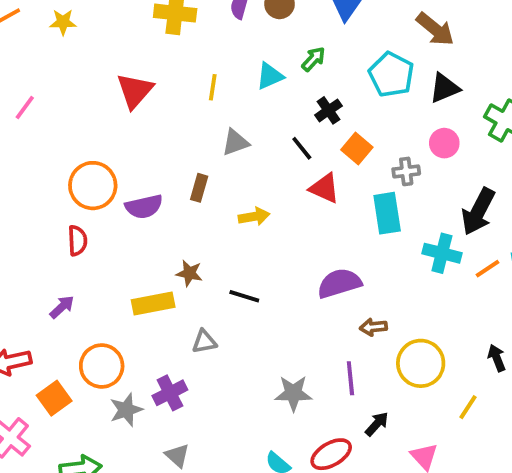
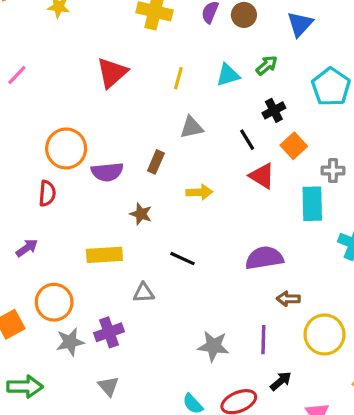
brown star: (189, 273) -> (141, 214), moved

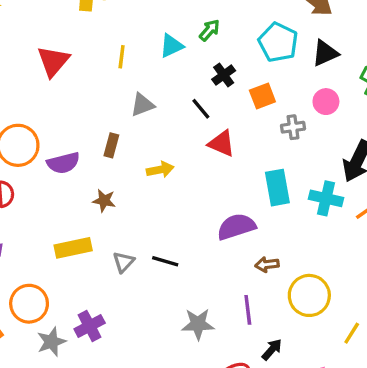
orange square: (294, 146) -> (262, 96), moved, turned 30
cyan rectangle: (312, 204) -> (277, 188), moved
black line: (182, 259) -> (165, 261), moved
gray triangle: (144, 293) -> (123, 262), moved, turned -35

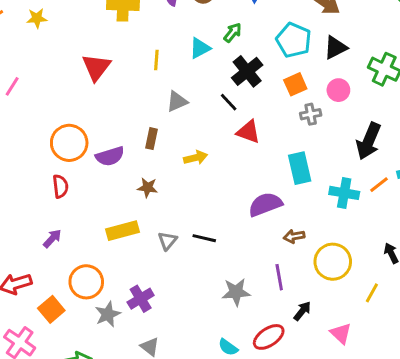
black cross: (224, 75) -> (247, 71), size x1.5
orange square: (262, 96) -> (295, 84), moved
cyan cross: (326, 198) -> (344, 193), moved

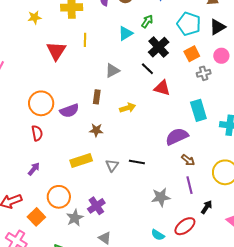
yellow star: (37, 18) -> (35, 17), moved
yellow line: (156, 60) -> (85, 40), moved
brown arrow: (294, 236) -> (188, 160), moved, turned -128

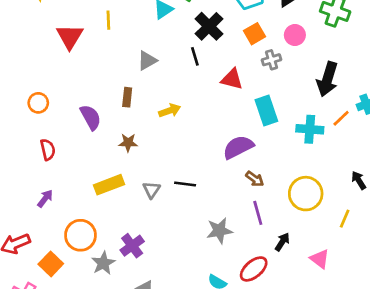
black line: (147, 69) -> (195, 56), turned 32
red triangle: (162, 88) -> (232, 79), moved
orange circle: (41, 103) -> (38, 103), moved, size x0.6
purple semicircle: (69, 111) -> (91, 117), turned -96

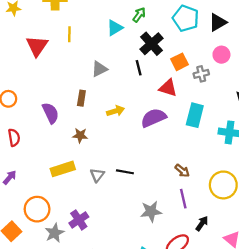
orange square: (255, 34) -> (180, 62), moved
cyan rectangle: (266, 110) -> (195, 115), turned 30
purple semicircle: (238, 147) -> (153, 118), moved

